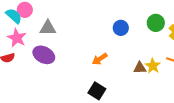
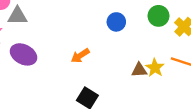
gray triangle: (48, 28) -> (17, 16), moved
orange arrow: (100, 59) -> (80, 56), moved

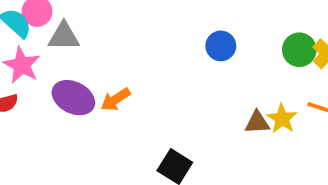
green circle: (159, 16) -> (299, 50), moved
orange arrow: (80, 56) -> (115, 100), moved

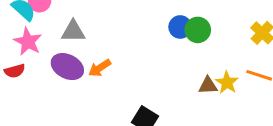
gray triangle: (64, 36) -> (73, 31), moved
green circle: (299, 50) -> (198, 30), moved

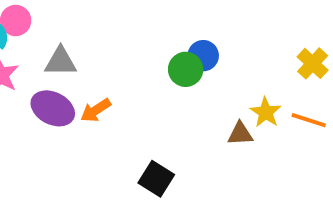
green circle: (198, 30) -> (186, 69), moved
yellow star: (227, 83) -> (266, 112), moved

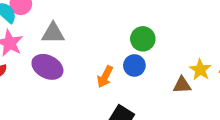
blue circle: (203, 56) -> (134, 65), moved
orange arrow: (96, 110) -> (105, 77), moved, turned -30

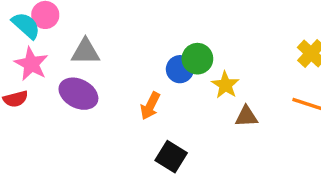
blue circle: (134, 65) -> (180, 69), moved
yellow star: (200, 70) -> (225, 85), moved

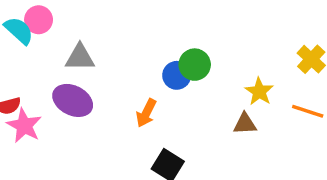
pink star: (31, 64) -> (24, 126), moved
yellow star: (225, 85) -> (259, 91), moved

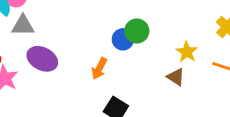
gray triangle: (80, 57) -> (23, 25), moved
brown triangle: (245, 124) -> (176, 77), turned 36

